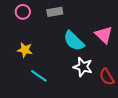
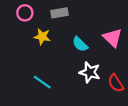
cyan semicircle: (74, 41) -> (80, 44), size x0.7
yellow star: (25, 50) -> (42, 37), moved

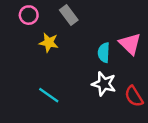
gray rectangle: (59, 13) -> (69, 15), turned 63
cyan semicircle: (80, 44) -> (104, 53), moved, turned 49

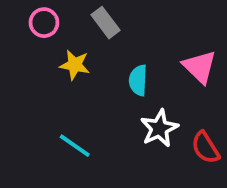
cyan semicircle: (104, 53) -> (138, 80), moved
white star: (104, 84) -> (159, 128), turned 30

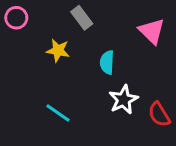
pink circle: (44, 23) -> (16, 18), moved
pink triangle: (200, 67) -> (152, 31), moved

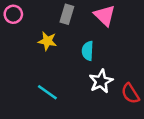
gray rectangle: (82, 18) -> (67, 14), turned 54
pink triangle: (152, 31) -> (105, 15), moved

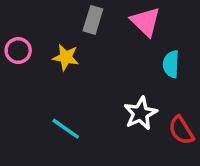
pink circle: (13, 14) -> (18, 50), moved
cyan semicircle: (88, 51) -> (171, 64), moved

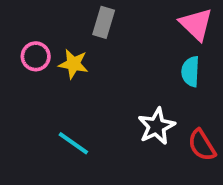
pink triangle: (146, 22) -> (196, 24), moved
pink circle: (18, 50) -> (36, 56), moved

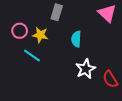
cyan semicircle: (190, 71) -> (76, 39), moved
cyan line: (73, 143) -> (32, 56), moved

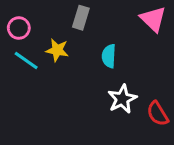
pink circle: (20, 31) -> (19, 28), moved
cyan line: (32, 56) -> (26, 60), moved

